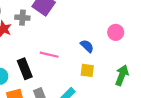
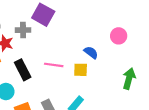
black rectangle: (25, 69) -> (23, 70), moved
yellow square: (87, 70) -> (81, 70), moved

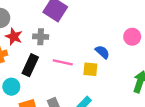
gray cross: (23, 30) -> (41, 37), moved
black rectangle: (23, 70) -> (30, 65), turned 48

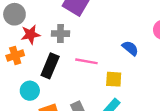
red star: (14, 37) -> (30, 34), turned -30
yellow square: (90, 69) -> (114, 79), moved

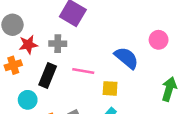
blue semicircle: (130, 48) -> (126, 58), size x1.5

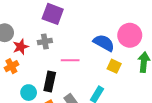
pink circle: (159, 40) -> (130, 35), moved, size x1.5
black rectangle: (48, 75) -> (50, 82), moved
yellow square: (110, 88) -> (114, 66), moved, turned 32

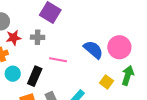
yellow square: (114, 66) -> (107, 82), moved
cyan circle: (29, 93) -> (13, 74), moved

